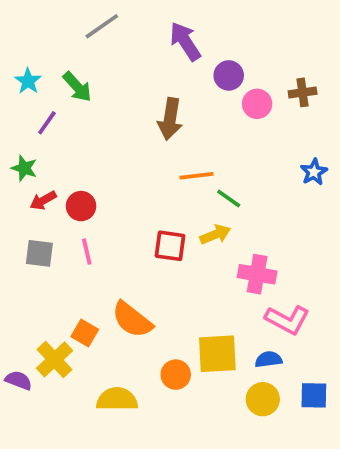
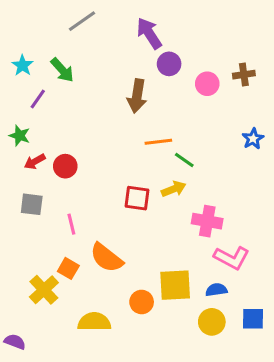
purple circle: (229, 75) -> (169, 64), moved
pink line: (87, 252) -> (71, 224), moved
purple semicircle: (19, 380) -> (15, 342), moved

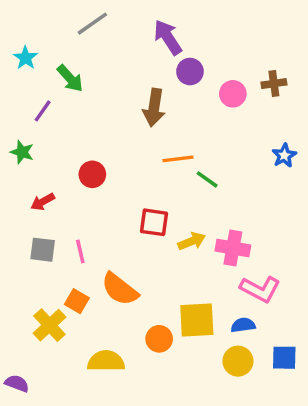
cyan star: (23, 65) -> (25, 58), moved
red arrow: (35, 162) -> (43, 202), moved
red circle: (65, 166) -> (92, 174), moved
yellow arrow: (174, 189) -> (192, 241), moved
gray square: (32, 204) -> (43, 250), moved

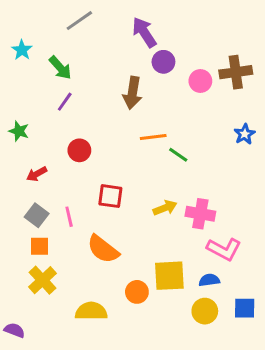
brown cross: (274, 84) -> (236, 72), size x1.5
purple line: (43, 111) -> (65, 102), moved
red square: (154, 222) -> (110, 196), moved
gray square: (43, 250) -> (37, 215), turned 30
orange square: (77, 301) -> (40, 246), moved, turned -30

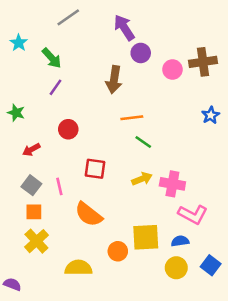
green line: (178, 155) -> (143, 142), moved
blue square: (245, 308) -> (211, 265), turned 36

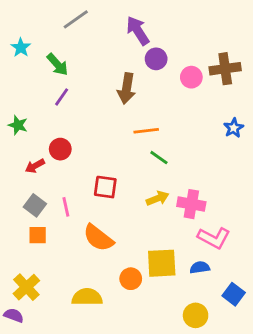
red circle: (68, 129) -> (60, 149), moved
yellow cross: (36, 241) -> (26, 287), moved
yellow circle: (176, 268) -> (196, 315), moved

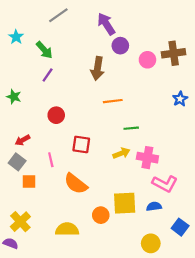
red circle: (60, 149) -> (56, 115), moved
green line: (159, 158) -> (131, 128), moved, turned -40
red arrow: (35, 166) -> (23, 140), moved
gray square: (35, 205) -> (17, 162), moved

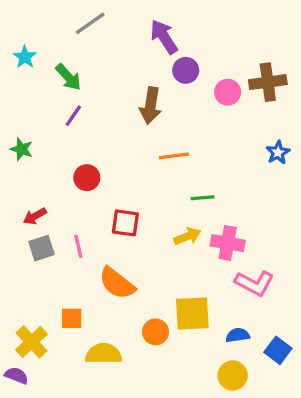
gray square: (17, 162) -> (42, 248), moved, turned 35
orange square: (29, 181) -> (72, 318), moved
blue semicircle: (154, 206) -> (238, 335), moved

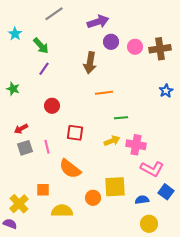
purple arrow: (164, 37) -> (98, 22), turned 105
pink circle: (228, 92) -> (135, 47), moved
blue square: (278, 350) -> (166, 192), moved
yellow circle: (233, 375) -> (149, 224), moved

